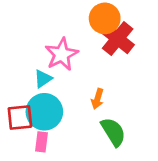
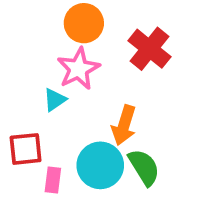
orange circle: (105, 18) -> (84, 23), moved
orange arrow: (97, 99) -> (124, 125), size x1.5
cyan circle: (44, 112) -> (100, 165), moved

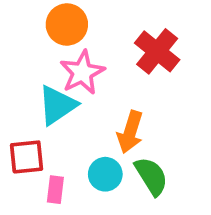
orange circle: (84, 23) -> (67, 24), moved
cyan triangle: (55, 100) -> (57, 105), size x1.6
cyan circle: (100, 165) -> (105, 174), size x0.7

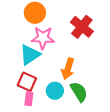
pink star: (82, 72) -> (43, 38), turned 30
red square: (27, 157) -> (27, 82), moved, turned 30

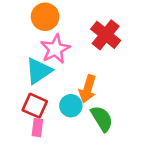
pink star: (43, 38) -> (55, 49), turned -30
cyan circle: (55, 91) -> (71, 106), moved

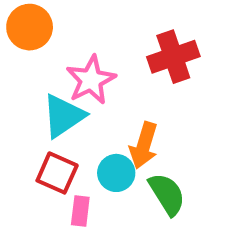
orange circle: (45, 17) -> (30, 27), moved
red cross: (106, 35) -> (173, 57), turned 32
pink rectangle: (37, 128) -> (80, 211), moved

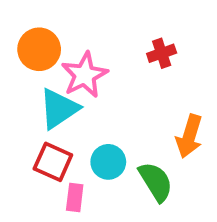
orange circle: (30, 27) -> (39, 49), moved
red cross: (173, 57) -> (162, 53), size x0.6
orange arrow: (144, 145) -> (189, 136), moved

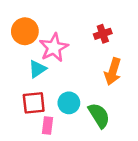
cyan triangle: (59, 109) -> (37, 69), size x0.7
orange arrow: (189, 136) -> (113, 71), moved
red square: (53, 162) -> (34, 103), turned -30

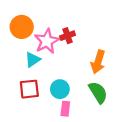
red cross: (103, 34) -> (68, 36), moved
green semicircle: (99, 115) -> (98, 92), moved
pink rectangle: (47, 125) -> (65, 109), moved

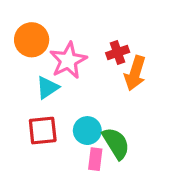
red cross: (68, 36) -> (118, 52), moved
orange arrow: (98, 62) -> (135, 73), moved
green semicircle: (98, 92) -> (116, 143), moved

